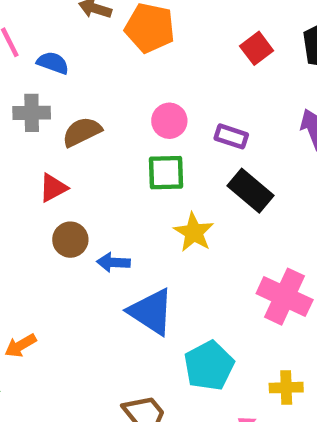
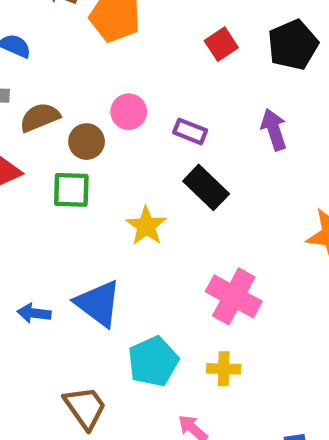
green square: (166, 173) -> (71, 190), moved
brown circle: (70, 240) -> (87, 142), moved
blue arrow: (113, 262) -> (34, 313), moved
yellow cross: (286, 388) -> (224, 369), moved

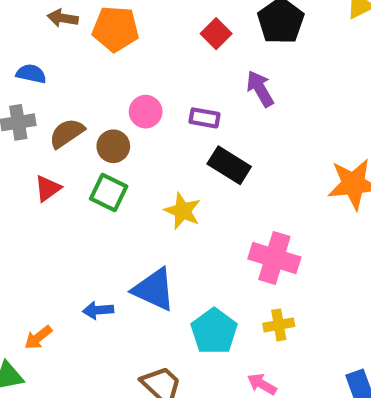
purple arrow: (274, 130) -> (260, 89), moved
green square: (71, 190) -> (109, 193), turned 36

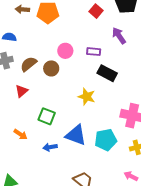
green square: (109, 193) -> (47, 116), moved
cyan pentagon: (214, 331) -> (106, 140), moved, turned 30
orange arrow: (38, 337) -> (20, 134), moved, turned -104

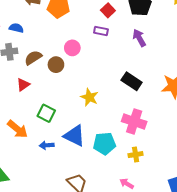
purple arrow: (119, 36) -> (139, 38), moved
purple rectangle: (94, 52) -> (101, 31), moved
black rectangle: (107, 73) -> (132, 81), moved
orange arrow: (20, 134) -> (18, 129), size x1.5

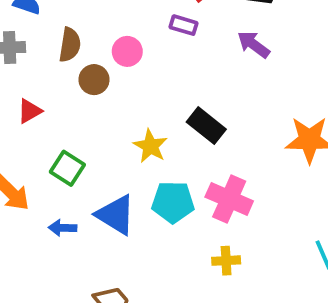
purple arrow: (139, 38) -> (254, 44), turned -30
brown semicircle: (33, 58) -> (70, 45), moved, turned 126
black rectangle: (132, 81) -> (206, 126), moved
cyan pentagon: (104, 144) -> (173, 202), moved

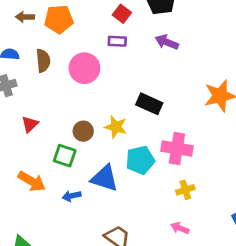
brown semicircle: (70, 45) -> (43, 61), moved
pink circle: (127, 51) -> (84, 68), size x1.5
brown circle: (94, 80) -> (83, 131), moved

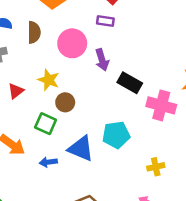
purple arrow: (167, 42) -> (102, 60), moved, turned -135
yellow star: (116, 127) -> (49, 80), moved
pink cross: (177, 148) -> (161, 105), moved

